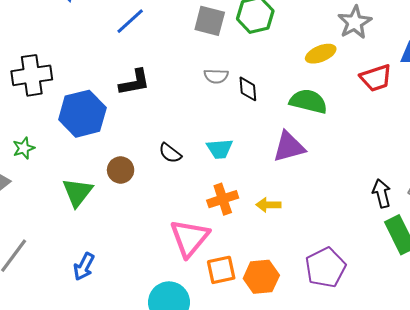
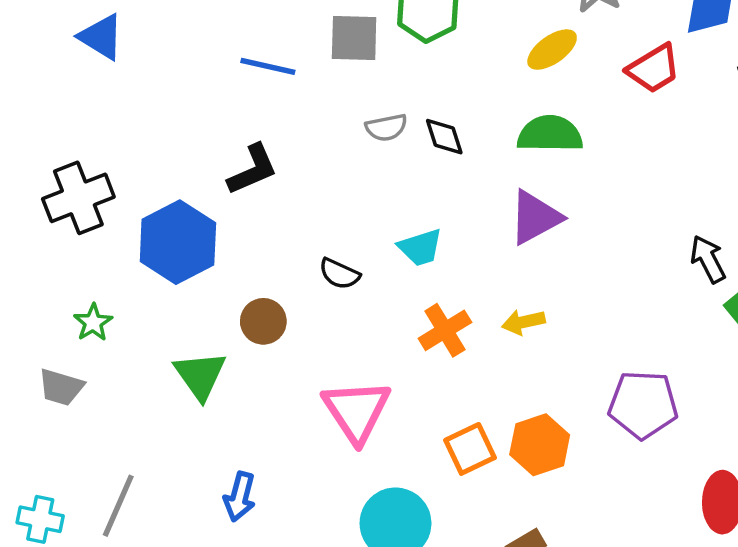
blue line: (130, 21) -> (268, 66), moved, turned 68
pink triangle: (190, 238) -> (357, 411), moved
purple pentagon: (325, 268) -> (643, 405), turned -30

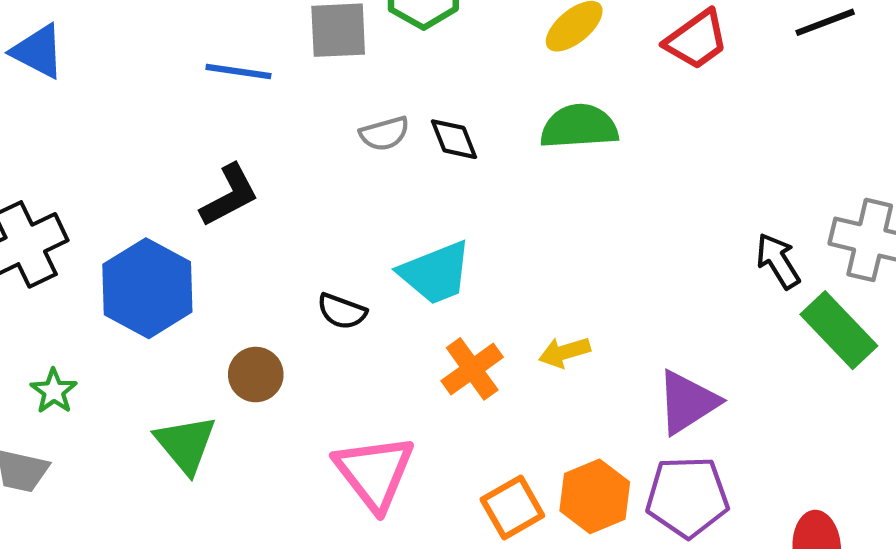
purple triangle: (535, 217) -> (687, 402), moved
cyan trapezoid: (420, 247) -> (436, 273), size x1.4
purple pentagon: (643, 405) -> (687, 497), moved

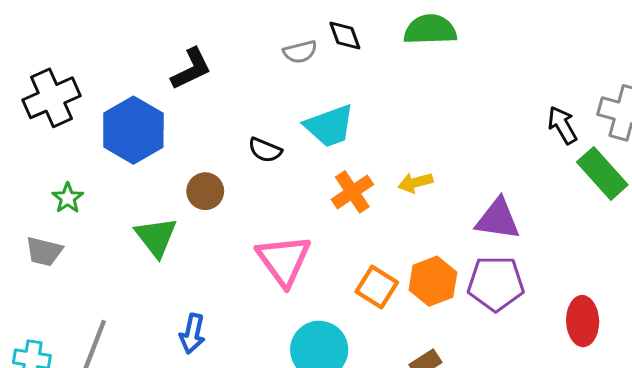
gray semicircle: (384, 134) -> (300, 52), moved
purple triangle: (687, 402) -> (498, 219), turned 39
orange square: (512, 508) -> (377, 287), turned -30

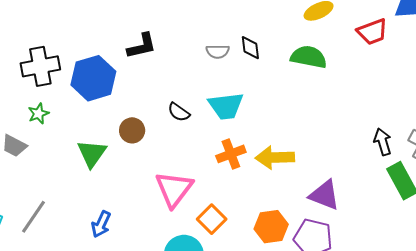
black cross: (51, 98) -> (40, 66), moved
yellow arrow: (415, 183) -> (275, 158), size x1.6
orange square: (377, 287) -> (212, 219), moved

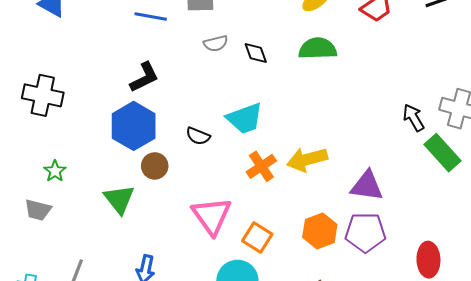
gray semicircle: (218, 52) -> (216, 43), moved
black cross: (40, 66) -> (43, 95), moved, turned 36
blue hexagon: (93, 78) -> (134, 126), moved

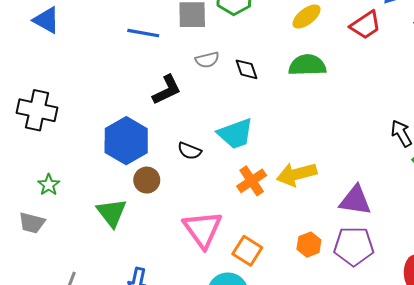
black L-shape: (144, 77) -> (167, 90), moved
orange hexagon: (320, 231) -> (309, 245), size x0.7

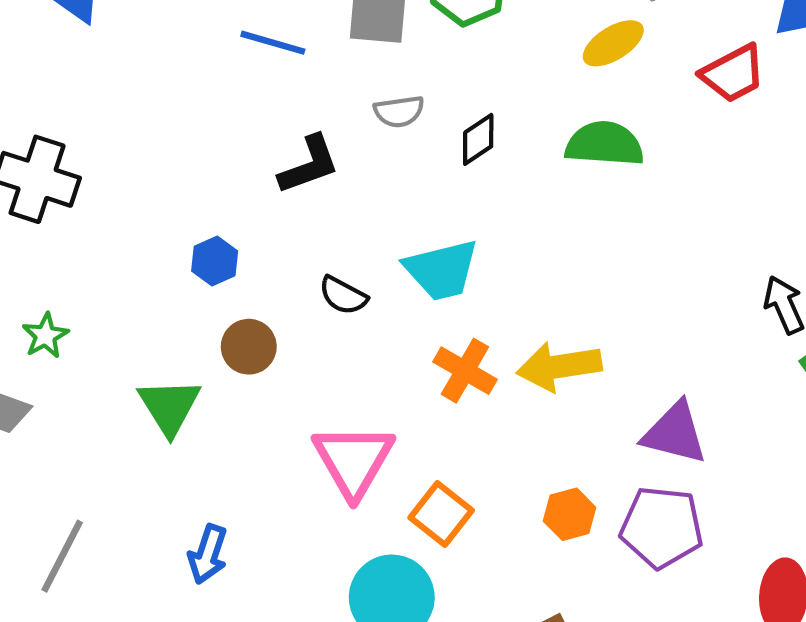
black diamond: (247, 69) -> (478, 139), turned 70
blue hexagon: (126, 141) -> (215, 261), size x0.5
orange cross: (252, 181) -> (465, 371), turned -32

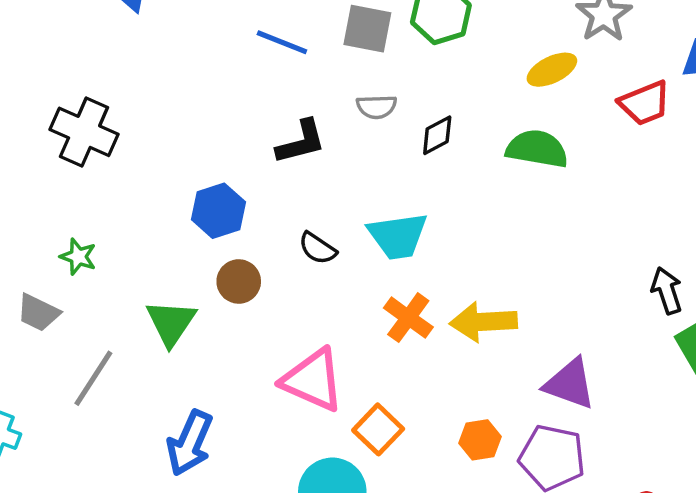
blue hexagon: (215, 261) -> (218, 211), size x1.4
green star: (45, 336) -> (78, 257), turned -30
pink triangle: (353, 460) -> (313, 380), turned -42
blue arrow: (208, 554) -> (190, 443), size x1.4
gray line: (62, 556) -> (93, 378), moved

